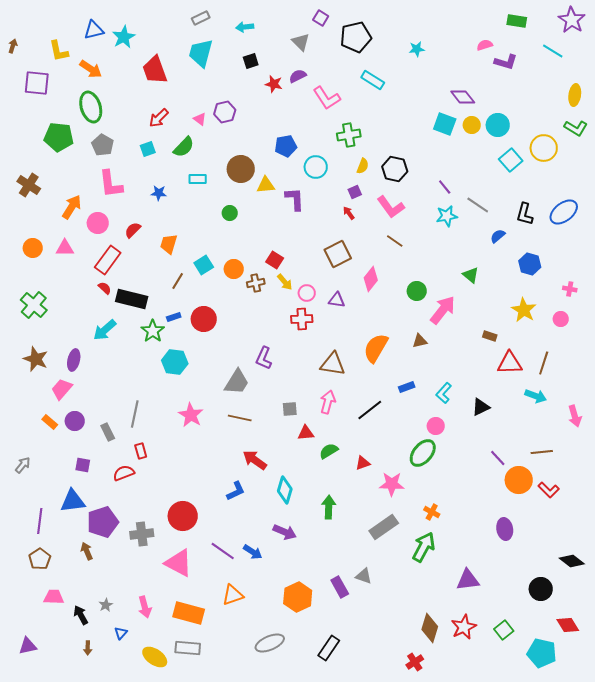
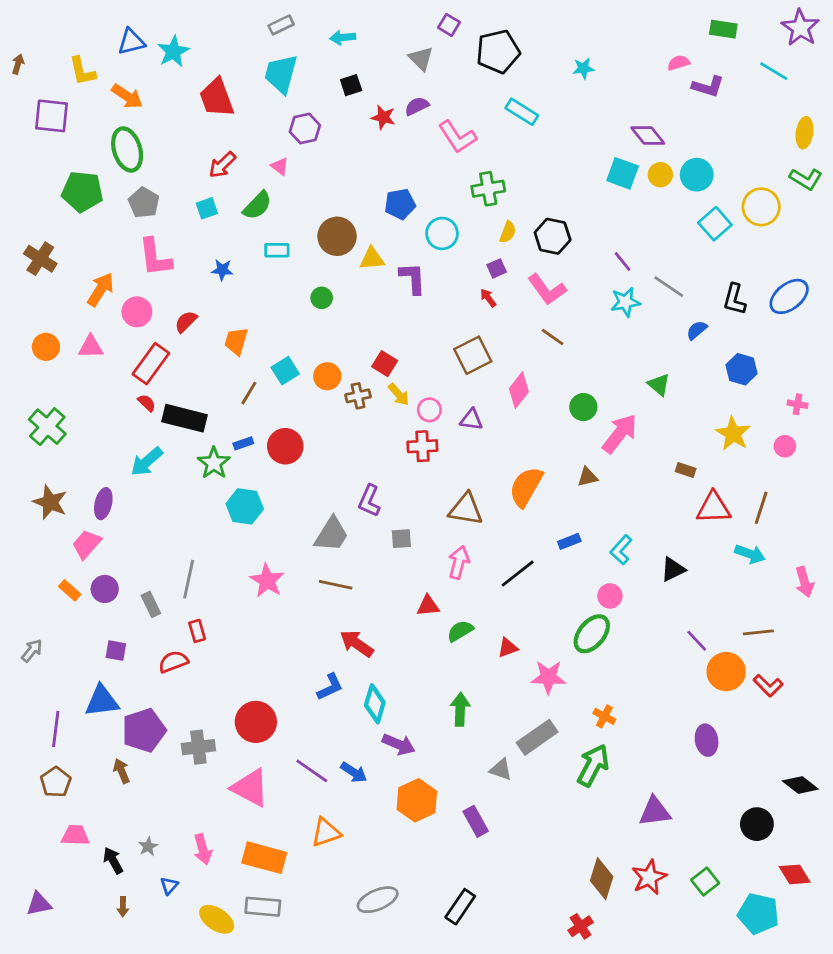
purple hexagon: (225, 112) -> (305, 128), moved
gray square: (290, 409) -> (401, 539), moved
cyan diamond: (285, 490) -> (375, 704), moved
gray triangle: (364, 576) -> (501, 770), moved
orange hexagon: (298, 597) -> (417, 800), moved

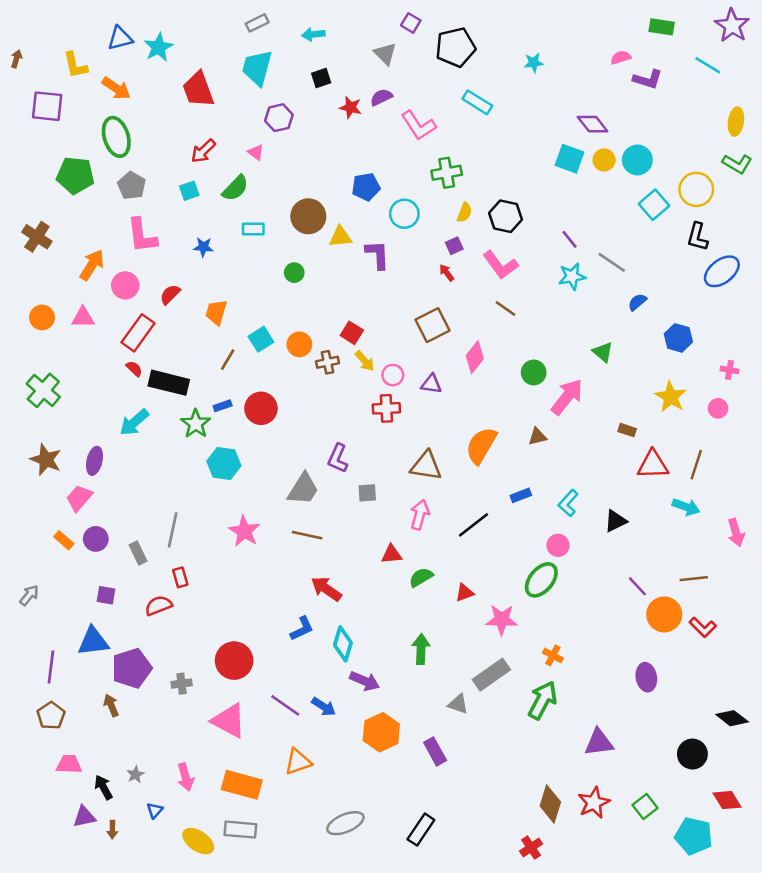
black L-shape: (735, 299) -> (698, 237), moved
gray cross: (198, 747) -> (182, 684), size x0.7
purple triangle: (39, 904) -> (84, 817), moved

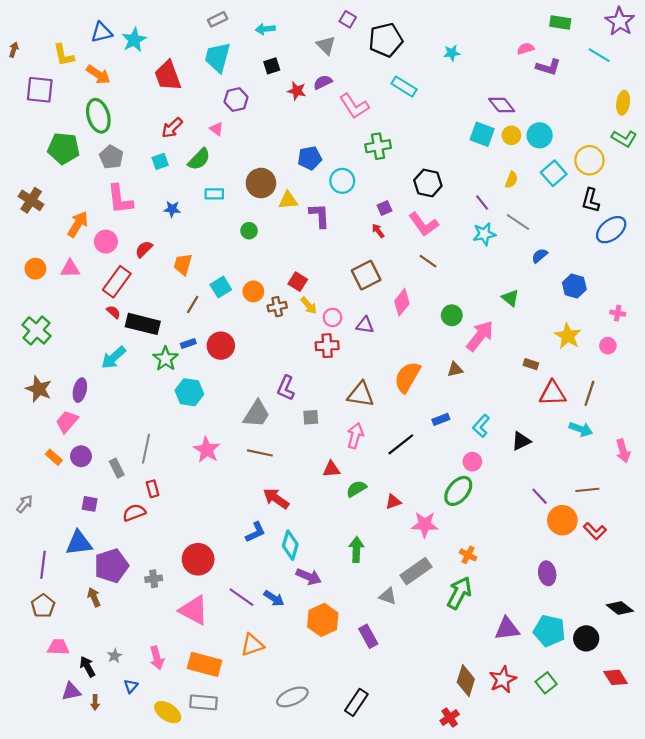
yellow semicircle: (465, 212) -> (511, 180), moved
cyan pentagon: (694, 836) -> (549, 631), moved

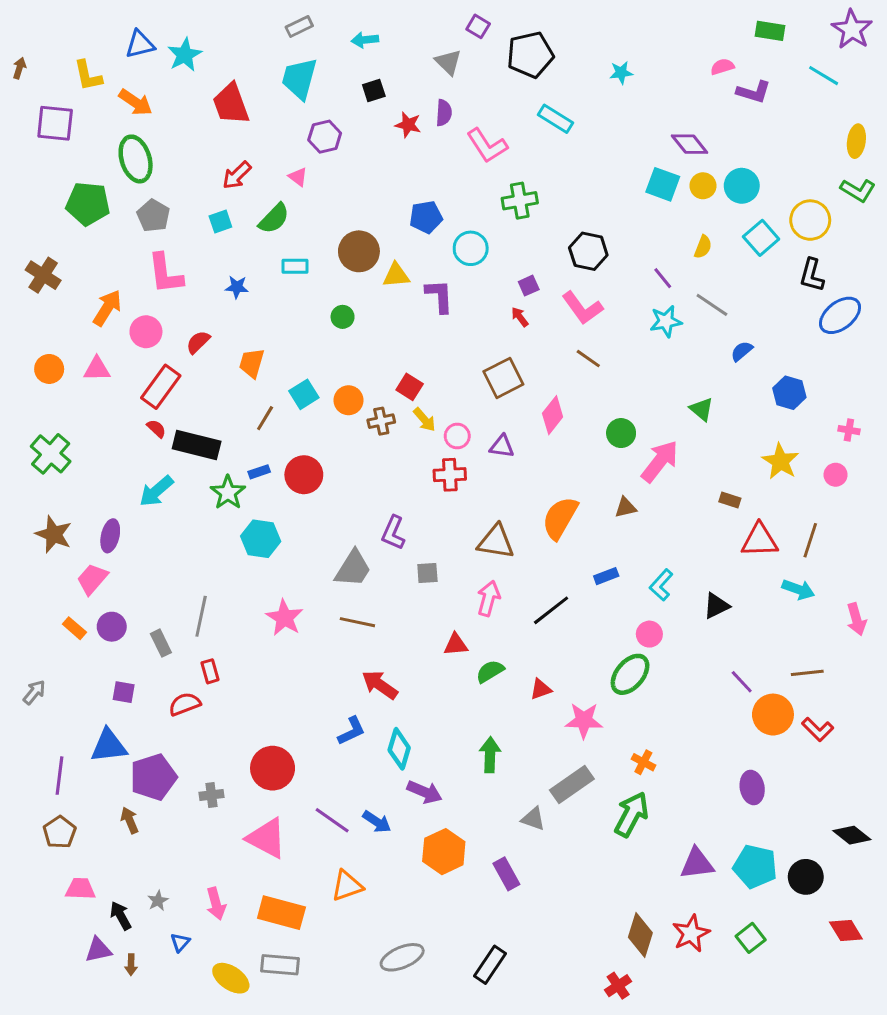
purple semicircle: (323, 82) -> (444, 113), turned 120

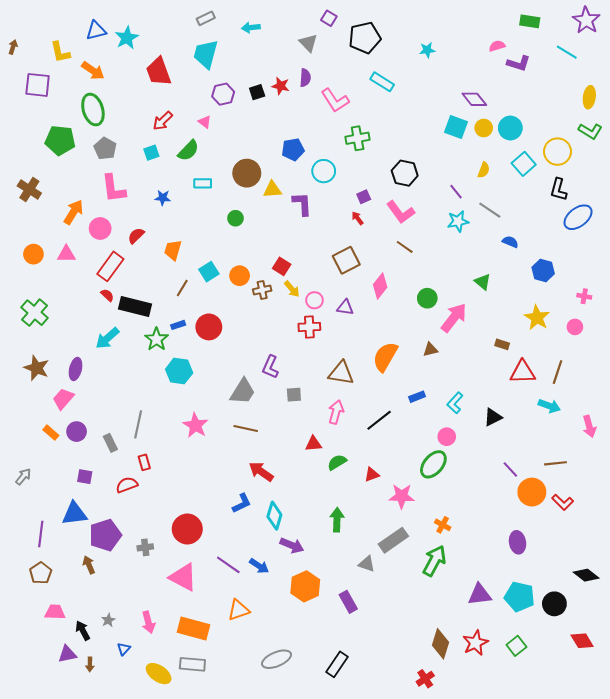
black square: (374, 90) -> (257, 92), moved
blue semicircle: (742, 351) -> (510, 242), turned 63

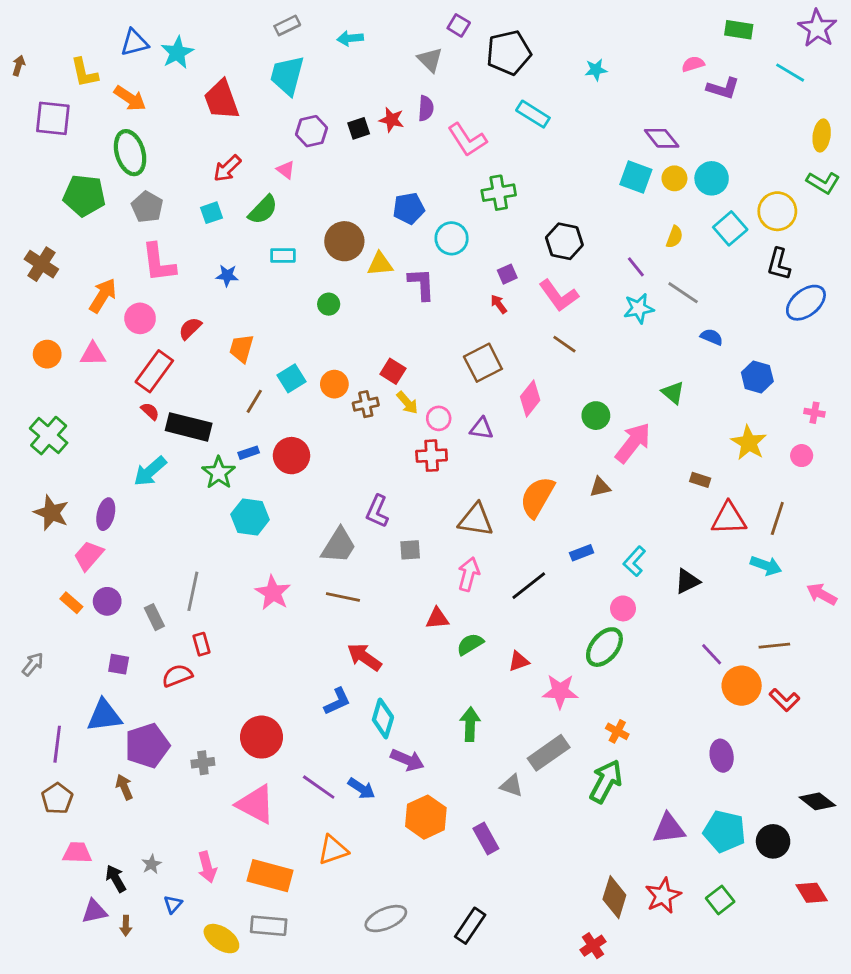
pink arrow: (589, 426) -> (822, 594), turned 135

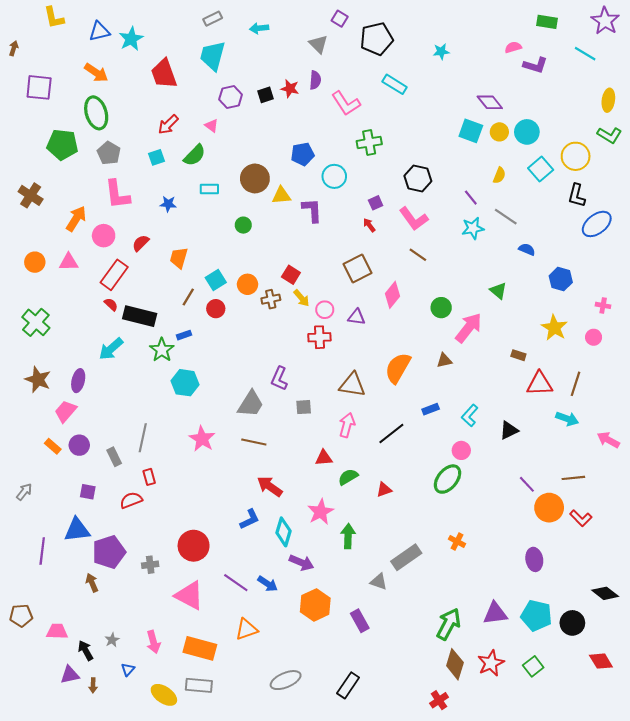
yellow L-shape: (84, 73) -> (54, 18), moved
red circle: (291, 456) -> (216, 309), moved, size x0.7
pink star: (560, 691) -> (321, 512), moved, turned -30
green arrow: (606, 781) -> (449, 624), moved
brown pentagon: (57, 799) -> (21, 616), moved, turned 30

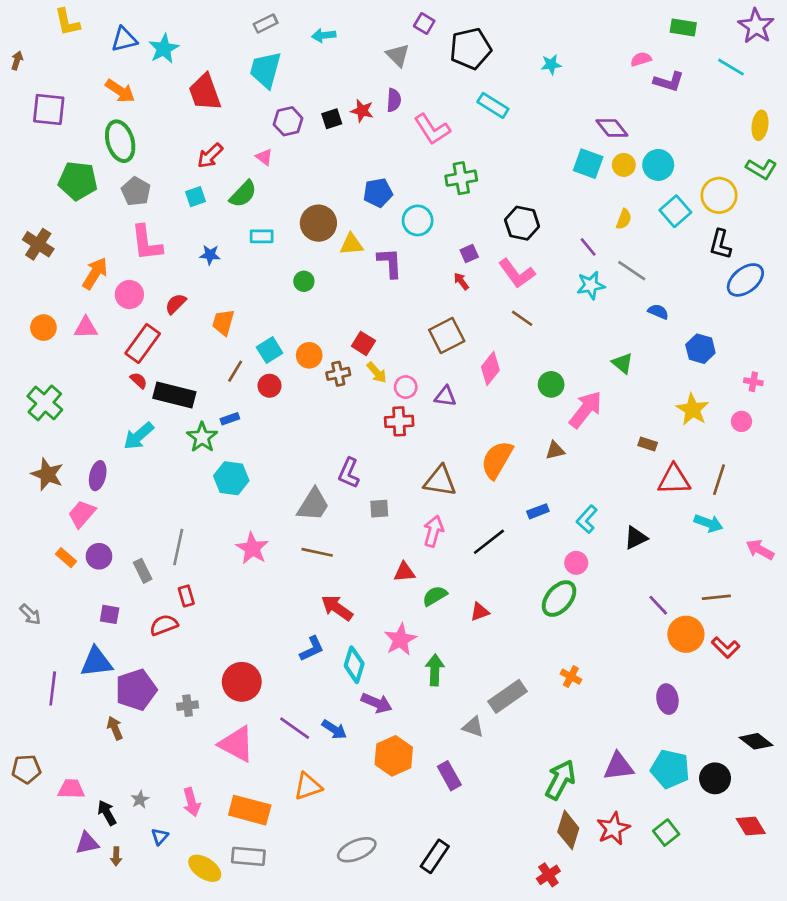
gray arrow: (24, 492) -> (30, 614), turned 96

